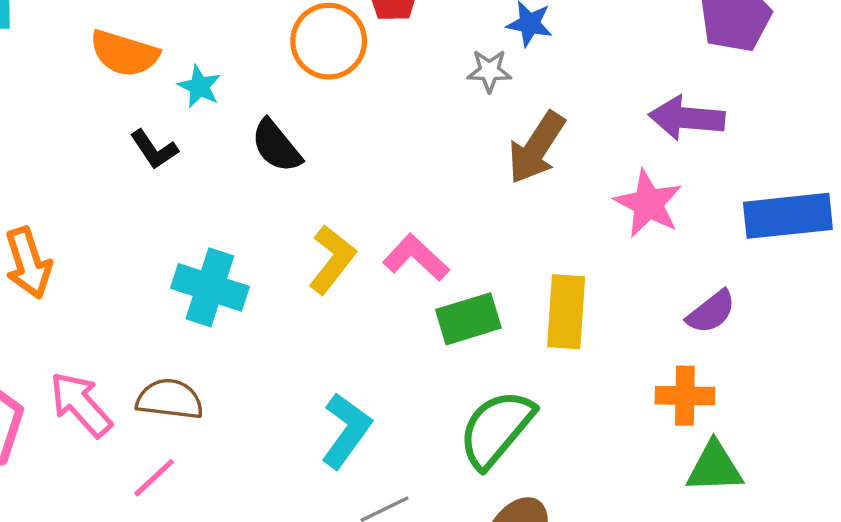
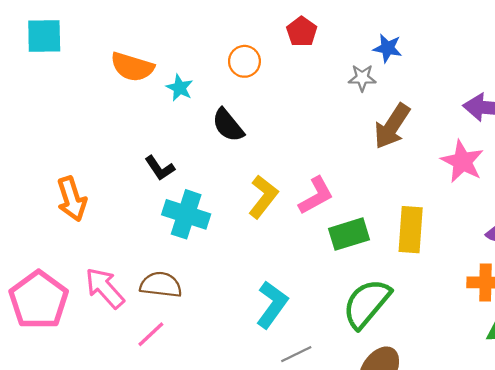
orange circle: (329, 41) -> (244, 61), moved, size x0.7
black L-shape: (154, 149) -> (160, 168), moved
pink L-shape: (416, 258) -> (316, 196), turned 108

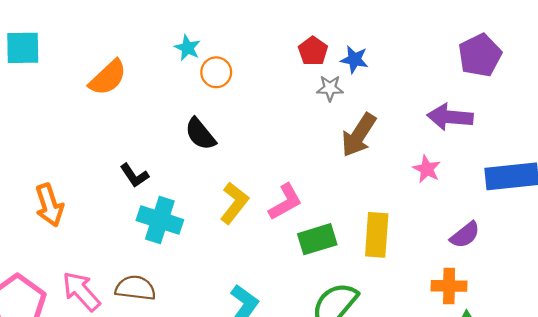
red pentagon: (302, 32) -> (313, 51), moved
orange semicircle: (132, 67) -> (108, 78), turned -60
cyan star: (180, 88) -> (188, 48), moved
pink star: (462, 161) -> (427, 169), size x0.7

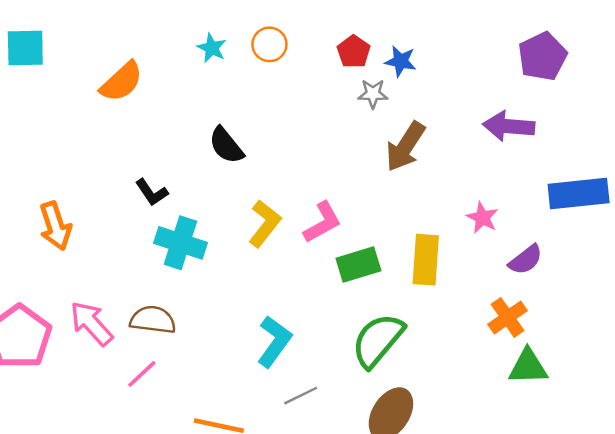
orange circle: (216, 72) -> (269, 44), moved
pink star: (427, 169) -> (482, 218), moved
orange cross: (449, 286) -> (508, 317), turned -36

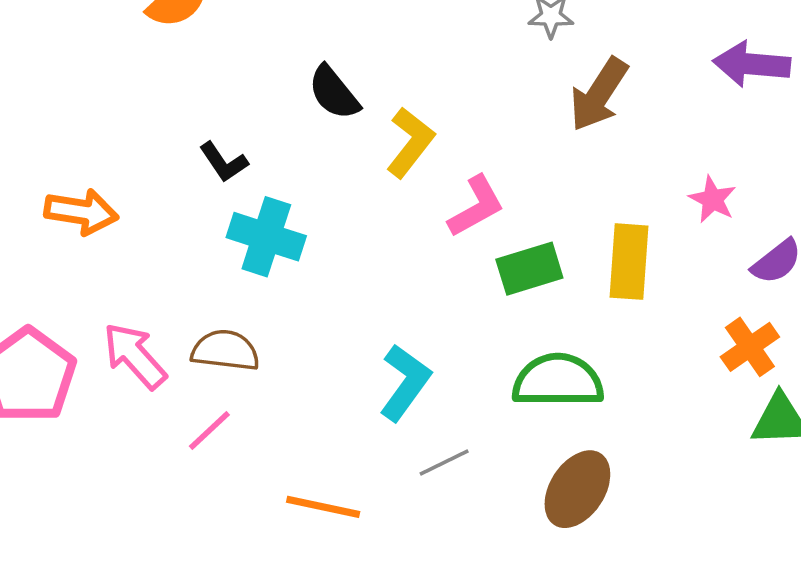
yellow L-shape: (265, 224) -> (410, 142), moved
orange arrow: (55, 226) -> (81, 212), turned -63
green semicircle: (378, 340) -> (558, 381), turned 50

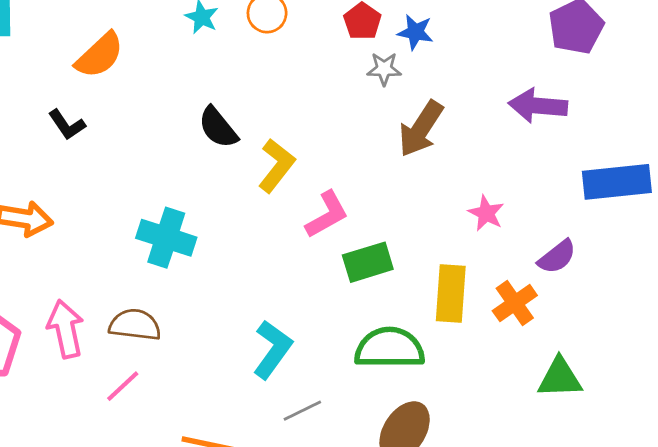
black L-shape: (224, 162) -> (67, 125), moved
pink star: (713, 199) -> (486, 213), moved
yellow rectangle: (629, 262) -> (451, 294), moved
orange cross: (750, 347) -> (515, 303), moved
pink arrow: (135, 356) -> (66, 329), turned 30

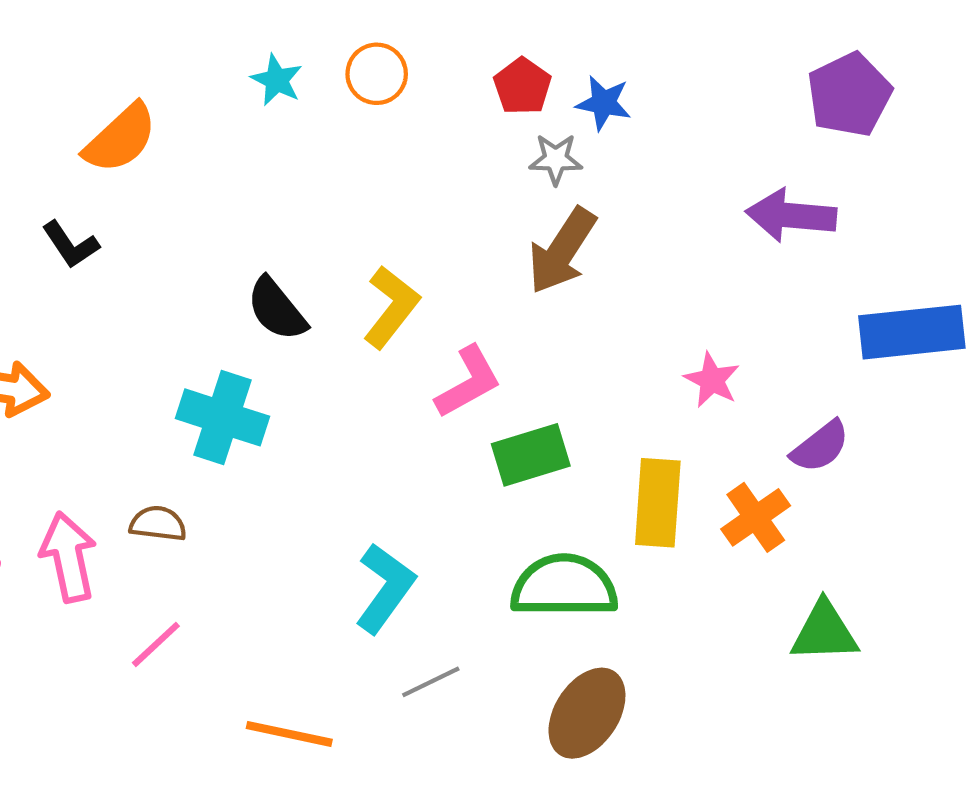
black semicircle: (218, 127) -> (277, 309), moved
brown arrow: (421, 129) -> (562, 251), moved
brown semicircle: (135, 325) -> (158, 524), moved, size x0.7

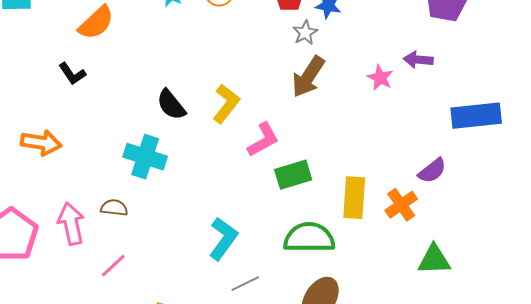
gray star: (556, 159) -> (305, 33), turned -30
purple arrow: (791, 215) -> (418, 60), size x0.7
pink star: (712, 380) -> (380, 78), moved

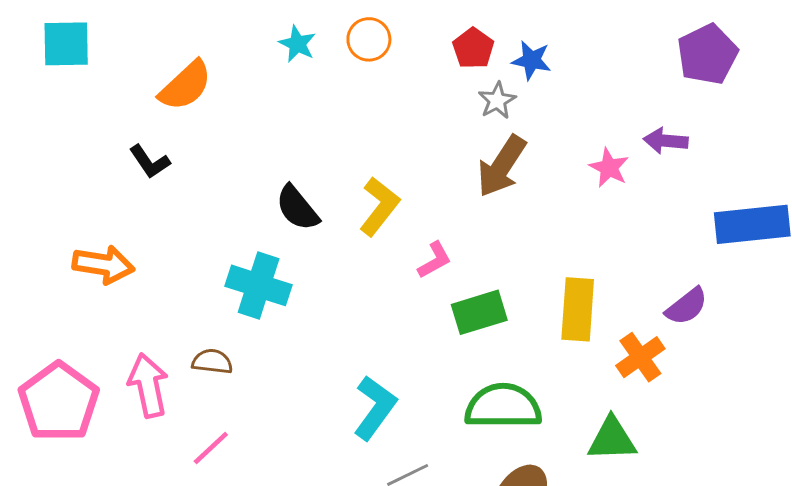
pink L-shape: (263, 140) -> (435, 260), size x0.7
yellow rectangle: (354, 198) -> (578, 309), moved
green triangle: (434, 260) -> (612, 439), moved

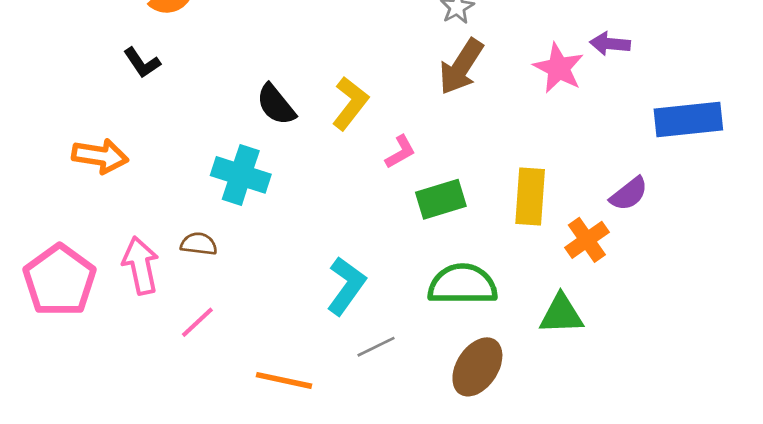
pink star: (609, 168) -> (559, 68), size x1.4

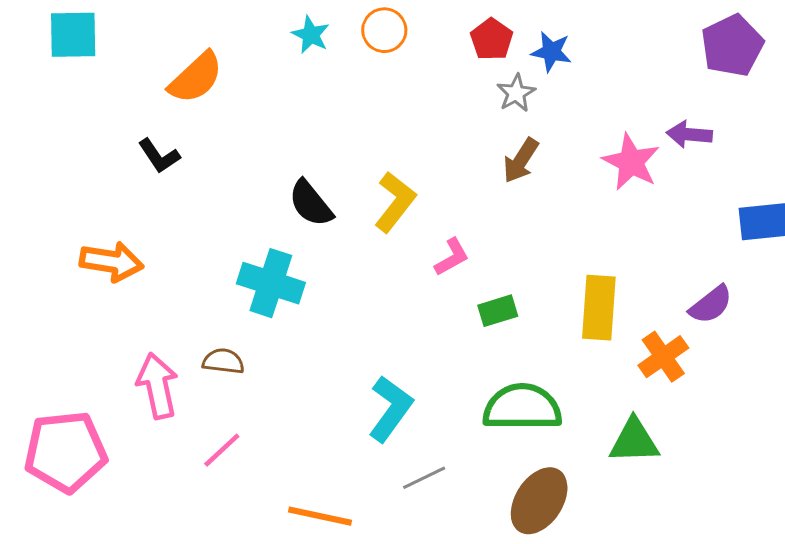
brown arrow: (461, 67) -> (521, 160), size x0.7
green rectangle: (441, 199) -> (498, 311), size x0.7
pink pentagon: (60, 280) -> (65, 452), moved, turned 30

